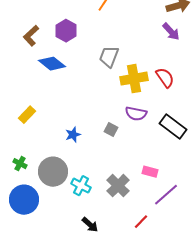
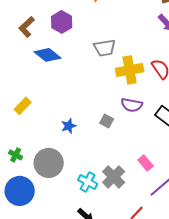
gray trapezoid: (109, 57) -> (105, 48), turned -120
pink rectangle: (150, 172) -> (146, 163), turned 35
cyan cross: (81, 186) -> (88, 182), moved

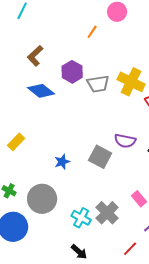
purple hexagon: (62, 22) -> (72, 72), moved
brown L-shape: (27, 27) -> (35, 56), moved
yellow cross: (130, 70) -> (131, 82), moved, turned 36
gray square: (107, 121) -> (100, 157), size x1.6

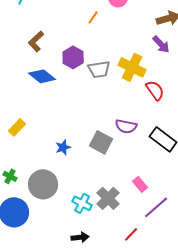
black arrow: (79, 252) -> (80, 237), turned -48

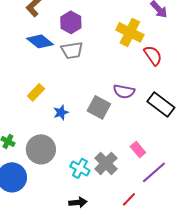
gray trapezoid: (99, 69) -> (72, 50), moved
yellow rectangle: (17, 127) -> (36, 92), moved

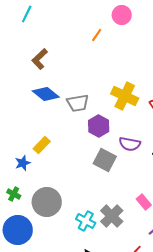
purple hexagon: (71, 22) -> (99, 126), moved
yellow cross: (130, 32) -> (125, 96), moved
blue star: (61, 112) -> (23, 163), moved

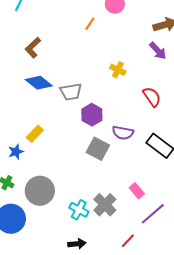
yellow cross: (125, 96) -> (118, 70), moved, size x0.6

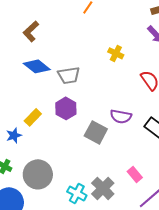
purple hexagon: (92, 115) -> (66, 108), moved

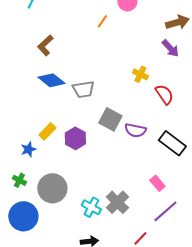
yellow cross: (116, 53) -> (140, 74), moved
purple hexagon: (66, 108) -> (75, 138), moved
gray square: (96, 132) -> (110, 119), moved
pink rectangle: (135, 174) -> (157, 183), moved

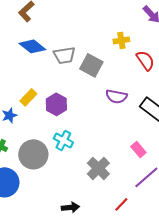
yellow cross: (140, 74) -> (121, 40), turned -35
gray square: (110, 119) -> (91, 65), moved
cyan cross: (91, 207) -> (63, 140), moved

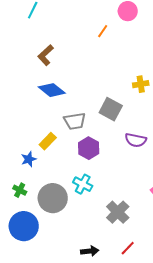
gray trapezoid: (64, 55) -> (75, 121), moved
purple hexagon: (56, 104) -> (89, 148), moved
red line: (121, 204) -> (128, 248), moved

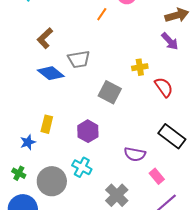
gray trapezoid: (75, 121) -> (79, 59), moved
purple semicircle: (136, 140) -> (135, 154), moved
yellow rectangle: (48, 141) -> (47, 124), turned -30

